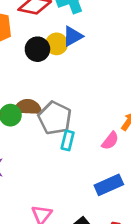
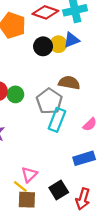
brown semicircle: (28, 107) -> (69, 83), moved
cyan rectangle: (68, 140) -> (57, 120), size x1.5

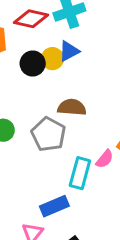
cyan rectangle: (57, 120) -> (80, 173), moved
blue rectangle: (84, 158) -> (54, 206), moved

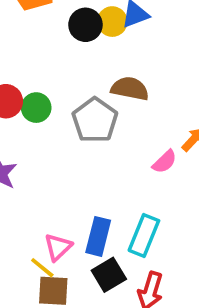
cyan rectangle: (80, 173) -> (144, 236), moved
blue rectangle: (54, 206) -> (98, 236), moved, turned -60

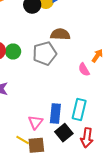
gray pentagon: (95, 120) -> (45, 53), turned 30
pink semicircle: (165, 162) -> (84, 70), turned 112
yellow line: (42, 268) -> (23, 140), moved

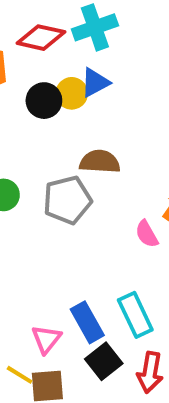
cyan rectangle: (79, 109) -> (135, 315), turned -40
blue rectangle: (55, 114) -> (87, 322), turned -36

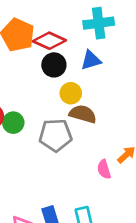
red diamond: (41, 38) -> (49, 41), moved
yellow circle: (72, 93) -> (71, 93), moved

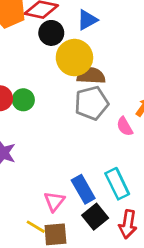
yellow circle: (71, 93) -> (74, 58), size x1.6
gray pentagon: (55, 135) -> (92, 103), moved

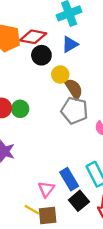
yellow circle: (74, 58) -> (60, 74), size x0.6
brown semicircle: (91, 76) -> (74, 89), turned 55
gray pentagon: (92, 103) -> (74, 110), turned 30

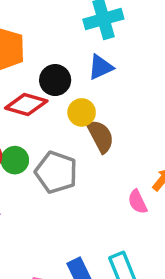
red diamond: (33, 37) -> (26, 105), moved
gray pentagon: (74, 110) -> (56, 172), moved

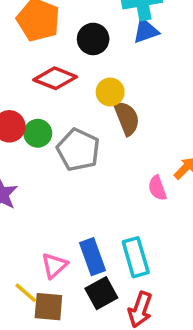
blue triangle: (101, 67) -> (146, 31), moved
black circle: (55, 80) -> (93, 39), moved

